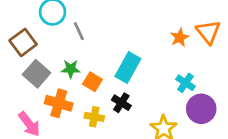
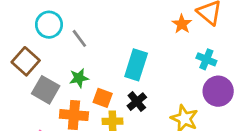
orange square: (92, 82) -> (103, 98), moved
cyan cross: (185, 83) -> (206, 59), moved
black cross: (121, 103) -> (137, 102), turned 30

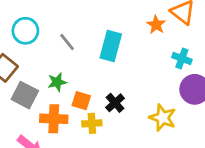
gray line: (79, 38) -> (67, 42), moved
cyan rectangle: (136, 65) -> (111, 46), moved

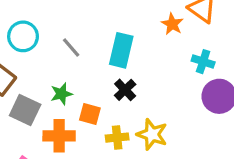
black cross: (115, 103) -> (125, 90), moved
yellow star: (163, 118) -> (152, 134), moved
yellow cross: (92, 123) -> (117, 138), moved

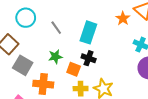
black cross: (125, 90) -> (89, 58), turned -32
green star: (61, 94) -> (55, 57), moved
orange square: (90, 114) -> (74, 69), moved

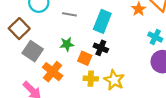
gray line: (56, 28) -> (69, 14), turned -48
orange cross: (43, 84) -> (53, 72), turned 30

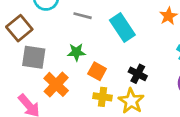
cyan rectangle: (102, 21) -> (122, 27), turned -60
black cross: (101, 48) -> (138, 74), moved
gray square: (33, 51) -> (34, 57), turned -30

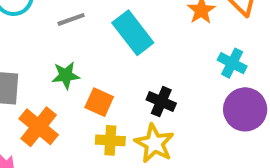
gray line: (83, 16) -> (71, 19), turned -30

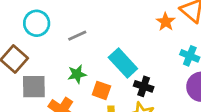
cyan rectangle: (133, 33) -> (123, 63), moved

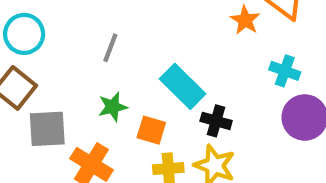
cyan circle: (37, 23) -> (24, 34), moved
gray line: (77, 36) -> (110, 48), turned -42

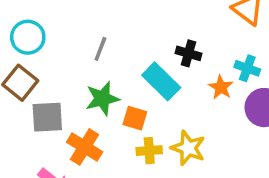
orange star: (245, 20) -> (221, 87), moved
green star: (113, 107) -> (102, 99), size x1.4
black cross: (216, 121) -> (188, 53), moved

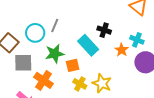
cyan circle: (28, 37) -> (35, 33), moved
orange square: (135, 118) -> (73, 65), turned -32
yellow cross: (149, 151) -> (80, 84), turned 32

